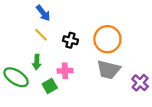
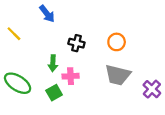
yellow line: (41, 35) -> (14, 34), moved
orange circle: (107, 39) -> (117, 42), size x0.6
green arrow: (37, 62) -> (53, 63), moved

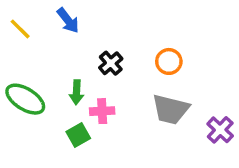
yellow line: (14, 34) -> (20, 29), moved
black cross: (76, 43) -> (111, 63), turned 35
green ellipse: (18, 83) -> (25, 99), moved

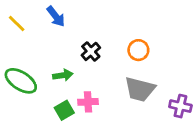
green arrow: (77, 92) -> (63, 75), turned -102
pink cross: (102, 111) -> (88, 102), moved
purple cross: (220, 130) -> (180, 106), turned -30

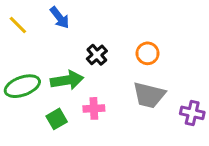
green arrow: (63, 75) -> (67, 80), size x1.5
green ellipse: (21, 81) -> (22, 86), turned -52
green square: (64, 110) -> (57, 119), moved

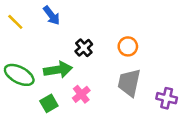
green ellipse: (22, 86) -> (19, 75), turned 48
gray trapezoid: (149, 95) -> (129, 83), turned 88
pink cross: (94, 108) -> (81, 94), turned -36

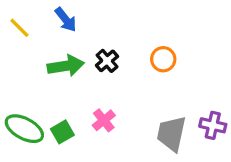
green arrow: (58, 70) -> (66, 66), moved
green ellipse: (19, 75) -> (24, 129), moved
gray trapezoid: (129, 83) -> (171, 134), moved

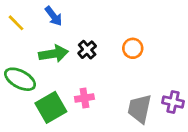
pink cross: (104, 120) -> (84, 98), turned 30
green ellipse: (24, 129) -> (20, 79), moved
green square: (62, 132) -> (51, 107), size x1.6

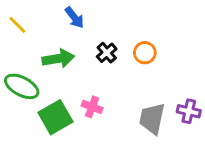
blue arrow: (54, 16) -> (74, 18), moved
black cross: (87, 50) -> (107, 53), moved
pink cross: (84, 98) -> (92, 107), turned 30

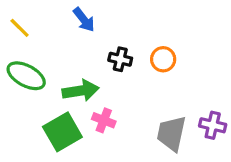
black cross: (107, 53) -> (120, 59), turned -36
green arrow: (58, 59) -> (81, 91), moved
green ellipse: (22, 86) -> (26, 76), moved

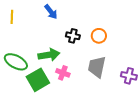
yellow line: (20, 28) -> (12, 17), turned 48
green ellipse: (26, 76) -> (16, 62), moved
gray trapezoid: (171, 134) -> (97, 67), moved

